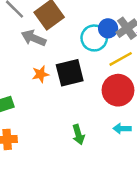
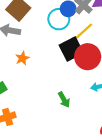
black square: (70, 73) -> (71, 49), moved

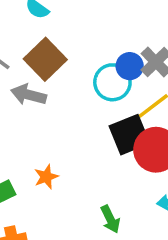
orange star: (22, 58) -> (46, 177), moved

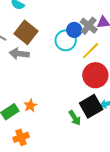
black square: (129, 135) -> (91, 106), moved
orange star: (46, 177) -> (30, 106), moved

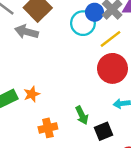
black square: (91, 106) -> (104, 131), moved, size x0.7
orange cross: (21, 137) -> (48, 128), moved

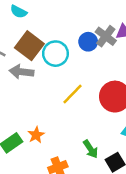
cyan circle: (83, 23) -> (56, 54), moved
yellow line: (111, 39) -> (72, 94), moved

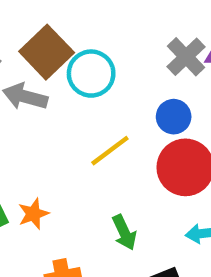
blue circle: (88, 42) -> (174, 117), moved
green arrow: (91, 149) -> (124, 232), moved

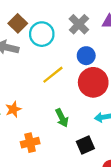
brown square: (47, 52) -> (18, 23), size x0.7
gray cross: (186, 57) -> (79, 24), moved

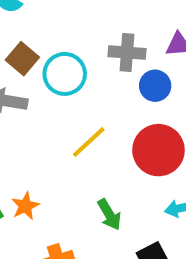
gray cross: (79, 24) -> (127, 53), turned -36
blue circle: (86, 56) -> (155, 86), moved

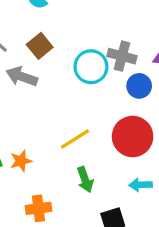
cyan circle: (65, 74) -> (91, 67), moved
yellow line: (89, 142) -> (75, 139), moved

